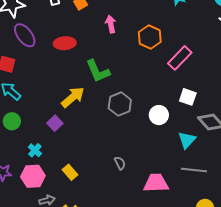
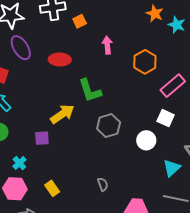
white square: (188, 97) -> (166, 118), moved
purple square: (55, 123) -> (42, 138), turned 35

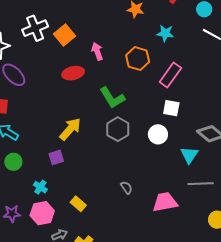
orange square: (80, 21) -> (64, 35), size x1.5
cyan star: (177, 25) -> (165, 33), moved
red ellipse: (60, 59) -> (73, 73), moved
green L-shape: (90, 91) -> (112, 98), moved

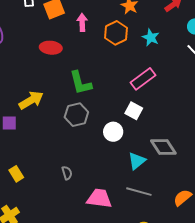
pink arrow: (97, 51) -> (82, 22), moved
orange hexagon: (138, 59) -> (116, 33), moved

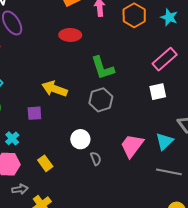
yellow arrow: (31, 100) -> (55, 89), turned -125
white square: (134, 111) -> (158, 92), turned -36
white circle: (113, 132) -> (80, 139), moved
pink trapezoid: (99, 198) -> (132, 146), moved, turned -56

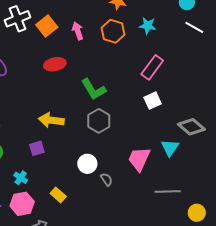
gray line: (169, 172) -> (168, 191), moved

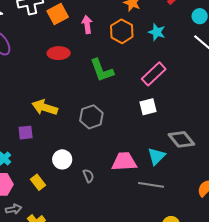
green L-shape: (94, 89) -> (102, 70), moved
pink trapezoid: (139, 159) -> (124, 162), turned 52
white circle: (87, 164) -> (62, 159), moved
gray line: (168, 191) -> (151, 185), moved

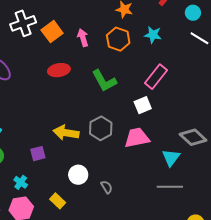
yellow arrow: (45, 107) -> (66, 133), moved
white square: (148, 107) -> (143, 105), moved
pink trapezoid: (124, 162) -> (137, 138), moved

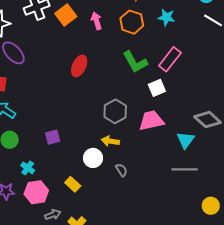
red ellipse: (59, 70) -> (79, 66), moved, turned -55
green L-shape: (104, 81) -> (135, 62), moved
yellow arrow: (66, 133) -> (110, 141), moved, size x0.7
cyan cross: (21, 182) -> (28, 168), moved

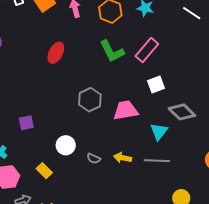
white square: (157, 88) -> (156, 84), moved
yellow arrow: (110, 141) -> (123, 158), moved
gray semicircle: (121, 170) -> (94, 159), turned 144

